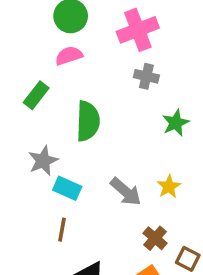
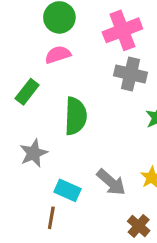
gray cross: (146, 76) -> (131, 74), size x1.4
cyan rectangle: (67, 188) -> (67, 190), moved

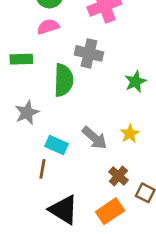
gray cross: (131, 74) -> (89, 53), moved
green rectangle: (27, 92) -> (21, 59), turned 50

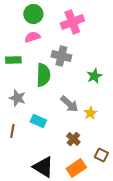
gray star: (27, 113) -> (17, 98), turned -30
gray arrow: (95, 138) -> (69, 104), moved
brown line: (42, 169) -> (12, 131), moved
brown cross: (118, 176) -> (73, 139), moved

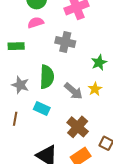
green semicircle: (43, 75) -> (47, 77), moved
yellow star: (90, 113) -> (95, 89), moved
brown cross: (73, 139) -> (78, 127), size x1.5

